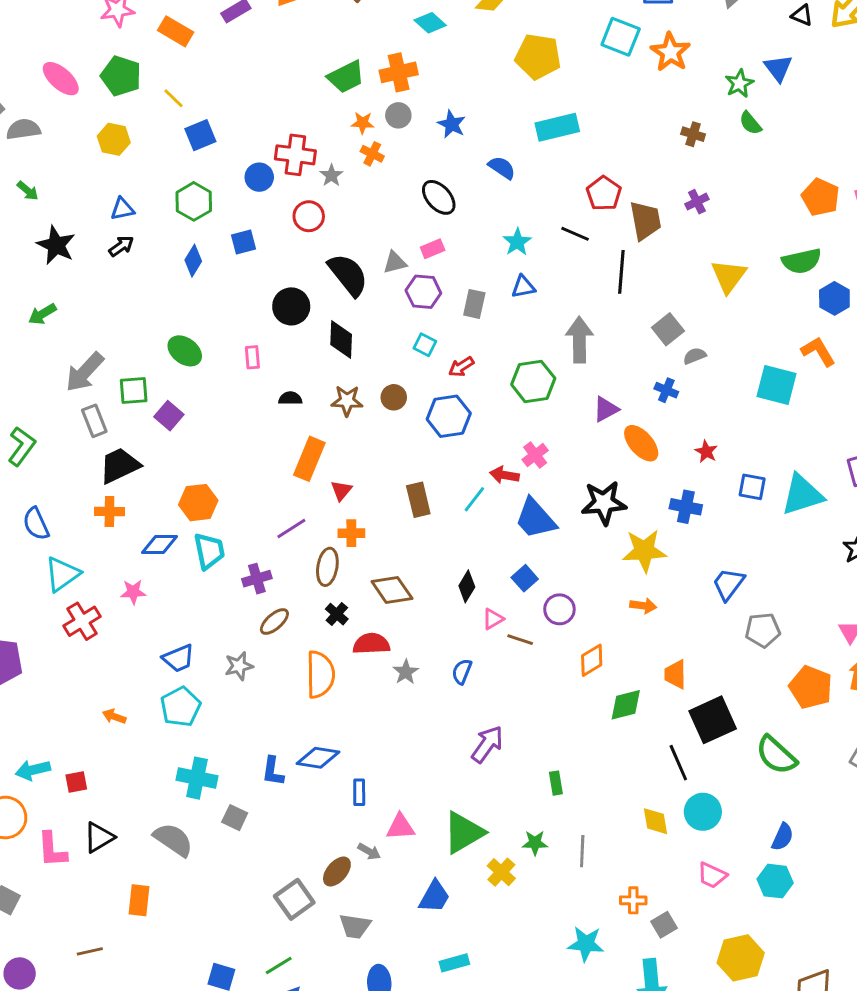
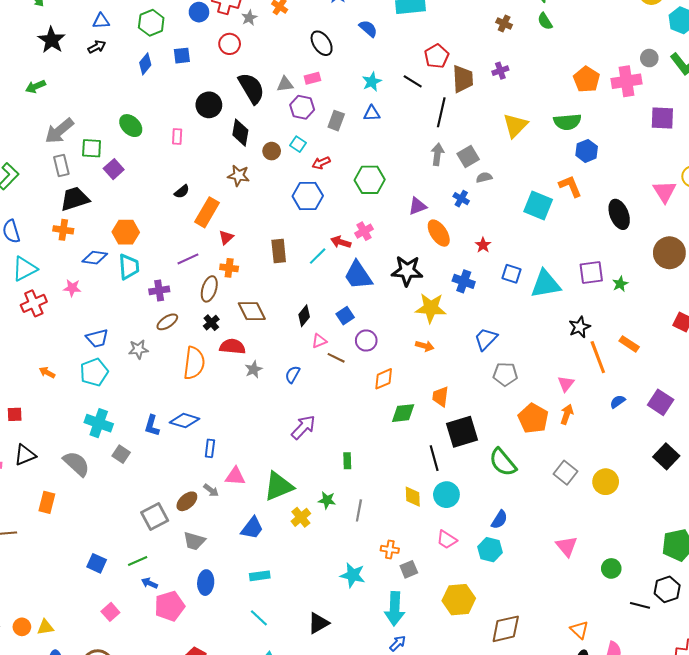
gray arrow: (579, 340) -> (437, 154), moved, size x0.7
brown circle: (394, 397) -> (272, 151), moved
black semicircle: (290, 398) -> (182, 192), moved, turned 133

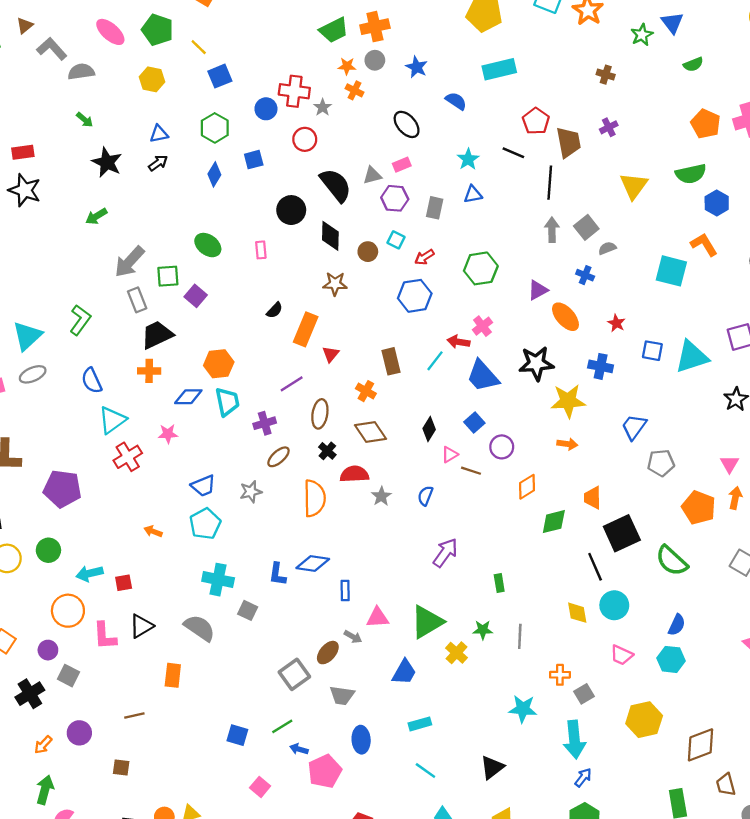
green semicircle: (545, 21) -> (693, 64), moved, turned -72
orange cross: (229, 268) -> (366, 391), moved, turned 30

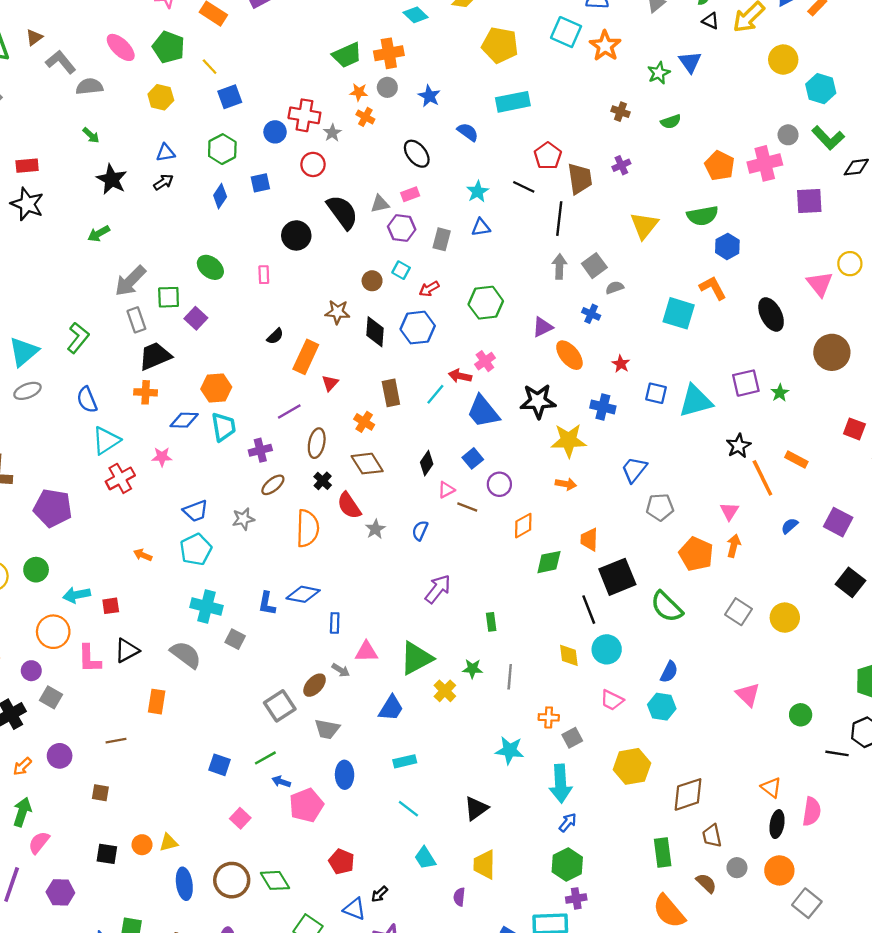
green semicircle: (693, 64) -> (671, 122), moved
black diamond: (330, 236) -> (375, 332), moved
red semicircle: (354, 474) -> (349, 506), turned -124

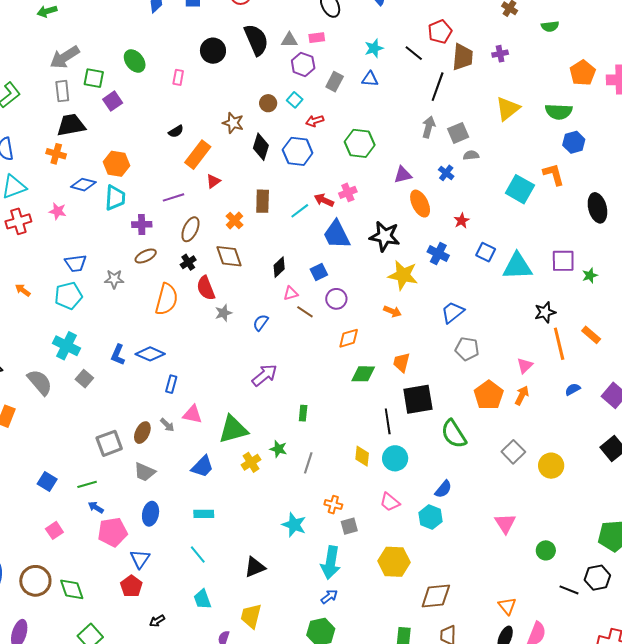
brown ellipse: (315, 685) -> (142, 433), turned -30
blue triangle: (354, 909) -> (140, 559), moved, turned 30

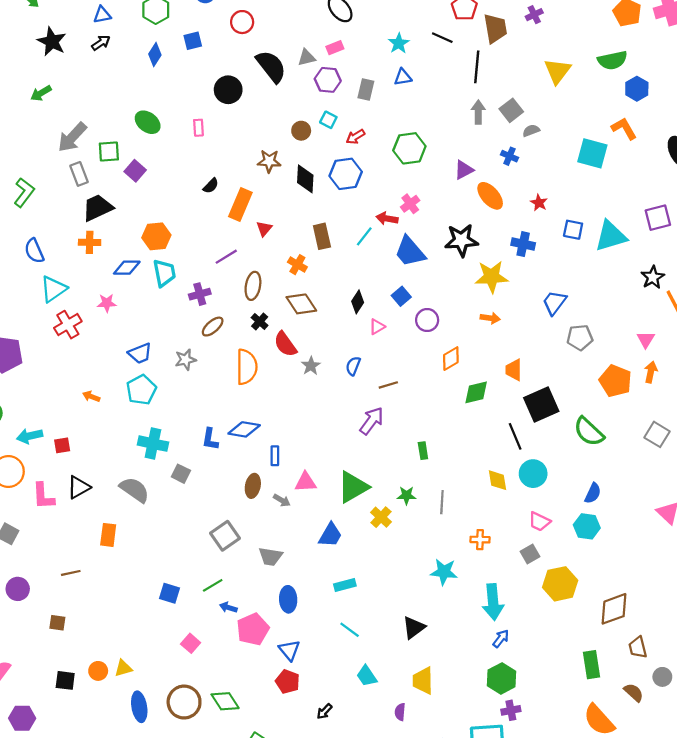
brown line: (305, 312) -> (388, 385), moved, turned -36
brown ellipse: (142, 433) -> (253, 486), moved
gray square: (349, 526) -> (530, 554), moved

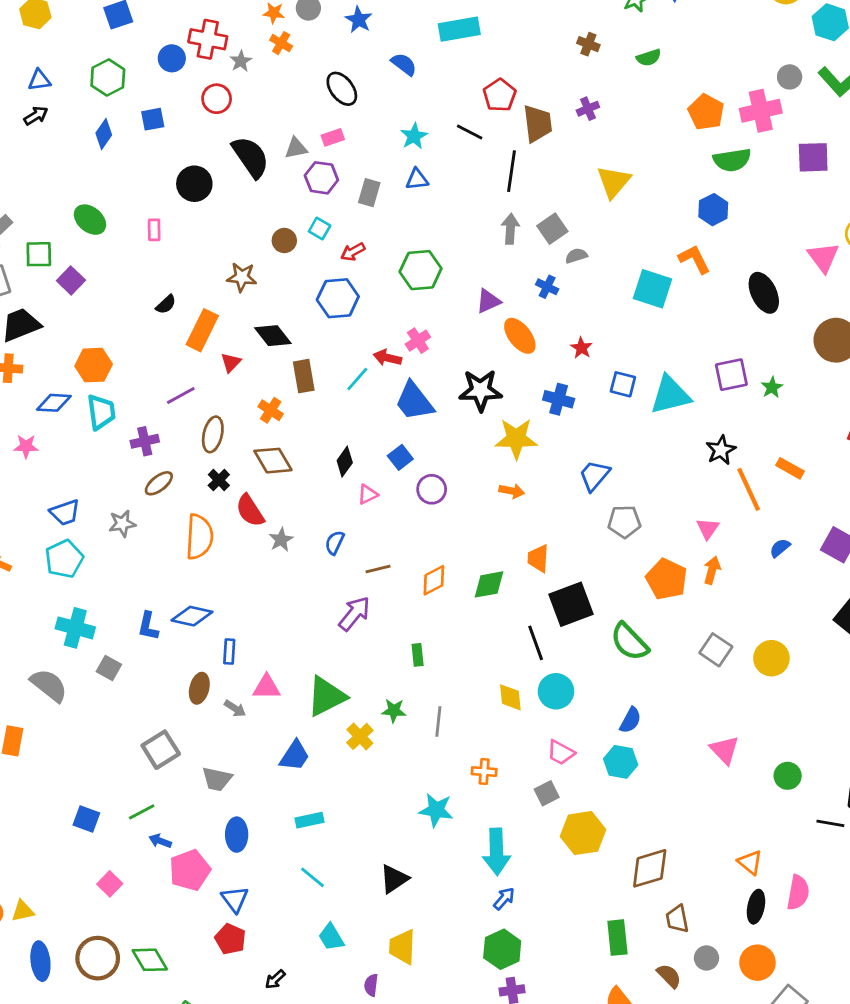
green semicircle: (612, 60) -> (732, 160), moved
black diamond: (305, 179) -> (273, 336), moved, turned -44
orange diamond: (451, 359) -> (434, 580), moved

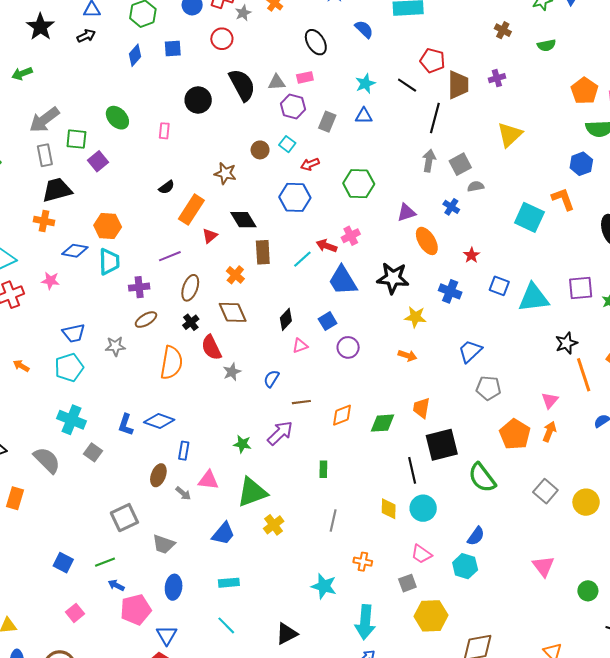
red pentagon: (500, 95) -> (432, 60), turned -30
yellow star: (516, 439) -> (415, 317), size x0.7
green star: (394, 711) -> (242, 444), moved

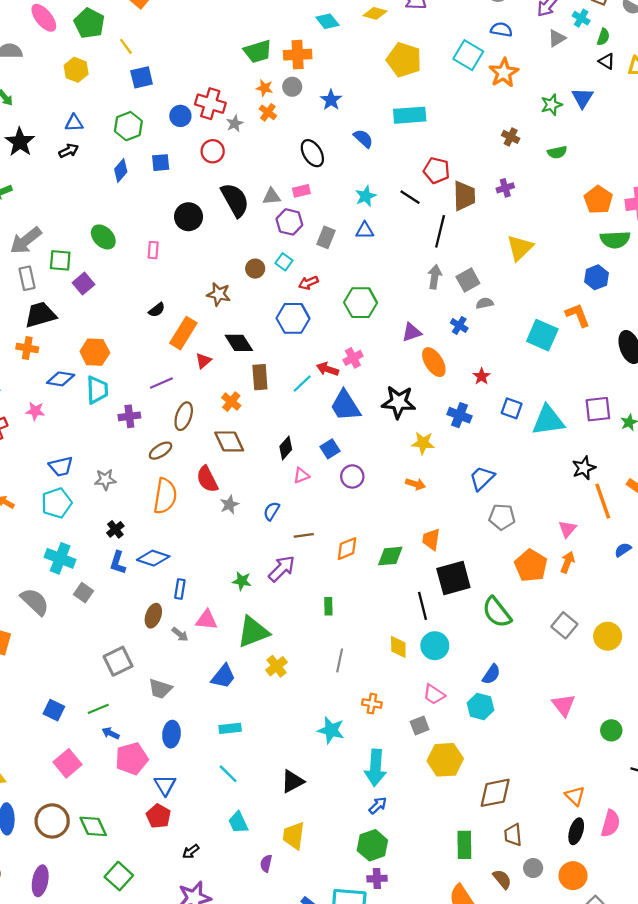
brown ellipse: (146, 320) -> (161, 451), moved
black cross: (191, 322) -> (115, 529), moved
pink square: (75, 613) -> (67, 763), size x1.4

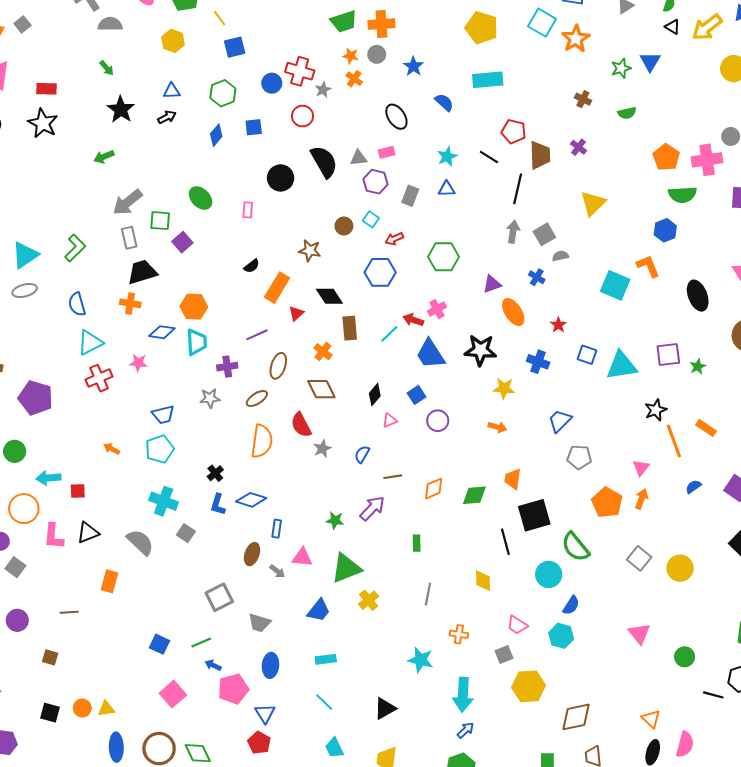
purple cross: (505, 188) -> (578, 147), turned -35
gray star: (105, 480) -> (210, 398), moved
cyan circle: (435, 646) -> (549, 574), moved

